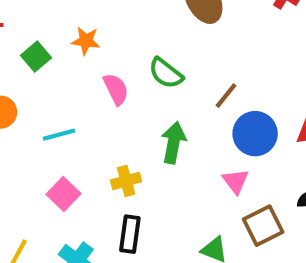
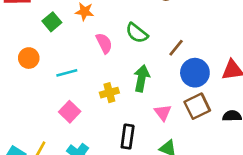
yellow cross: (126, 181) -> (109, 93), moved
pink triangle: (236, 181) -> (163, 113), moved
brown square: (263, 226) -> (197, 106), moved
black rectangle: (130, 234) -> (128, 137), moved

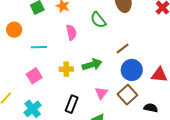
green semicircle: (137, 33) -> (98, 20), moved
green arrow: (142, 78) -> (92, 65), turned 48
brown square: (197, 106) -> (127, 95), turned -30

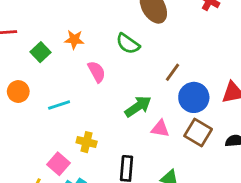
yellow cross: (66, 69) -> (87, 142), moved, turned 32
pink square: (34, 76) -> (59, 164), moved
pink triangle: (101, 93) -> (160, 129), moved, turned -40

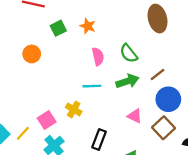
green semicircle: (128, 44) -> (129, 53), moved
cyan line: (59, 105) -> (92, 86), moved
green arrow: (138, 106) -> (127, 81), moved

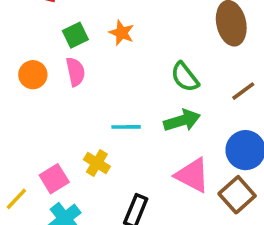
pink semicircle: (98, 56) -> (75, 72), moved
brown line: (157, 75) -> (243, 91), moved
pink triangle: (135, 116) -> (192, 175), size x1.5

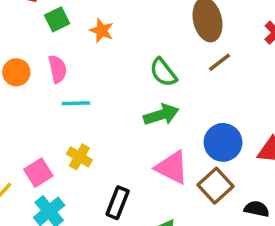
green square: (75, 35) -> (57, 19), moved
brown line: (243, 91) -> (220, 62), moved
cyan line: (126, 127) -> (76, 103), moved

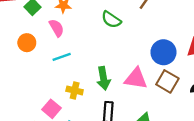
pink semicircle: (57, 69) -> (57, 28), moved
orange circle: (16, 72) -> (27, 43), moved
green arrow: (161, 115) -> (104, 78), moved, turned 115

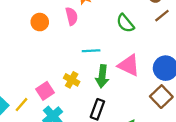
cyan line: (62, 57) -> (91, 51), moved
pink triangle: (136, 79) -> (129, 65), moved

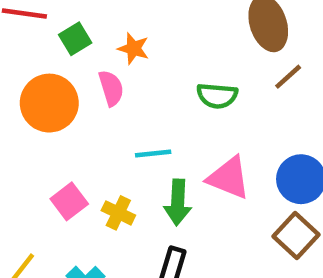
orange circle: (40, 22) -> (49, 103), size x1.6
green semicircle: (125, 23) -> (217, 96), turned -42
pink square: (45, 91) -> (69, 201), moved

